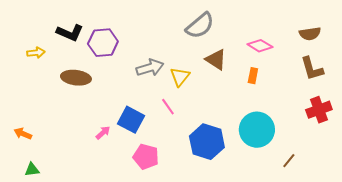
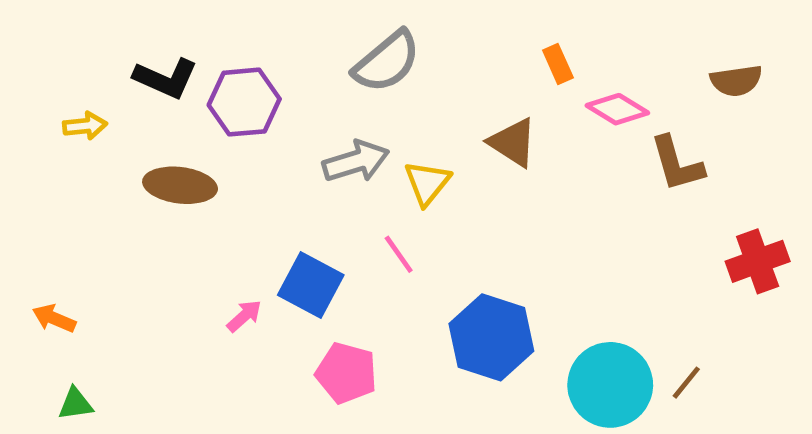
gray semicircle: (200, 26) -> (387, 62), moved
brown L-shape: (312, 69) -> (677, 164), moved
orange rectangle: (253, 76) -> (558, 64), moved, turned -35
cyan circle: (257, 130) -> (610, 385), moved

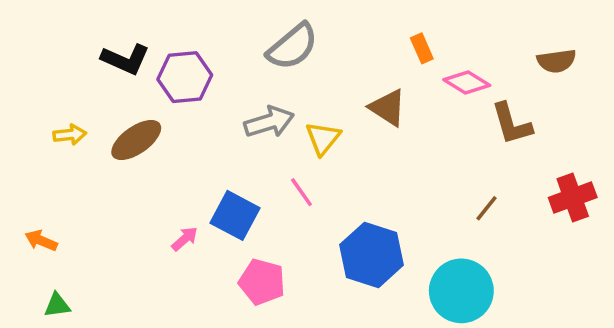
yellow arrow: (85, 126) -> (70, 135), moved
brown ellipse: (180, 185) -> (136, 140), turned -42
brown line: (686, 383) -> (486, 208), moved

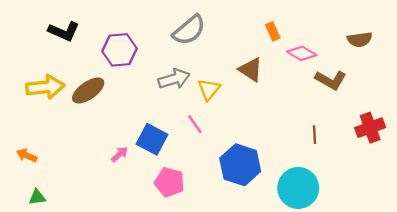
black L-shape: (125, 59) -> (64, 31), moved
brown L-shape: (512, 124) -> (331, 80), turned -44
yellow arrow: (70, 135) -> (45, 87), size x1.8
brown line: (486, 208) -> (314, 135), turned -42

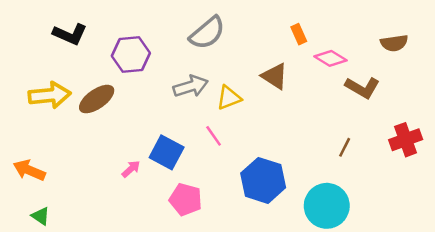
yellow triangle: (209, 89) -> (229, 98), turned 30
brown line: (314, 135) -> (345, 147), turned 30
orange arrow: (27, 155) -> (29, 170), size x1.4
green triangle: (37, 197) -> (41, 216), turned 42

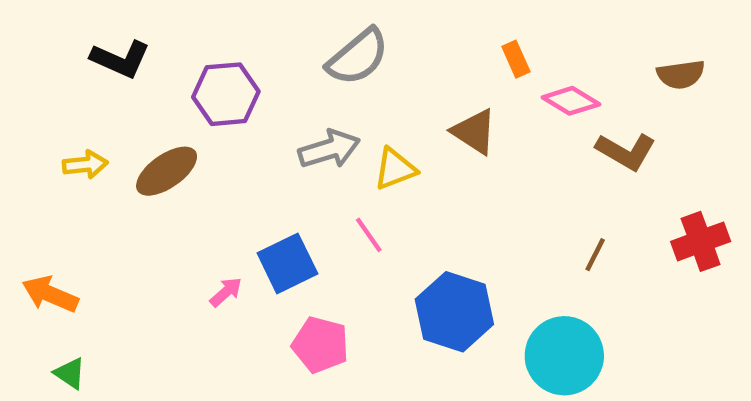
yellow arrow: (50, 95) -> (85, 165), size x0.6
blue square: (167, 152) -> (287, 263), turned 36

